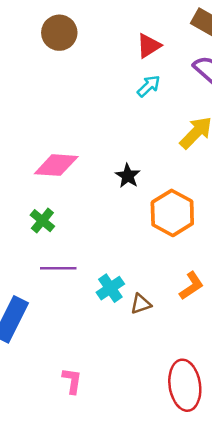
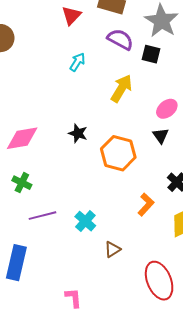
red triangle: (149, 46) -> (71, 15), moved
brown triangle: (141, 304) -> (112, 249), moved

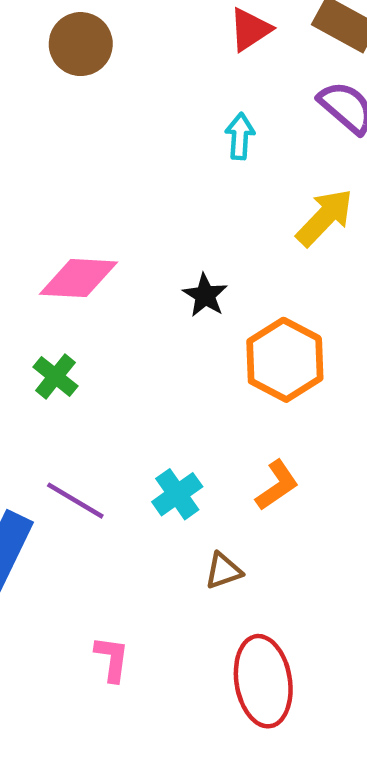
cyan arrow: (77, 62) -> (240, 136), turned -42
orange L-shape: (146, 205) -> (277, 485), moved
purple line: (42, 216) -> (75, 501), moved, turned 32
red ellipse: (159, 281) -> (263, 681), moved

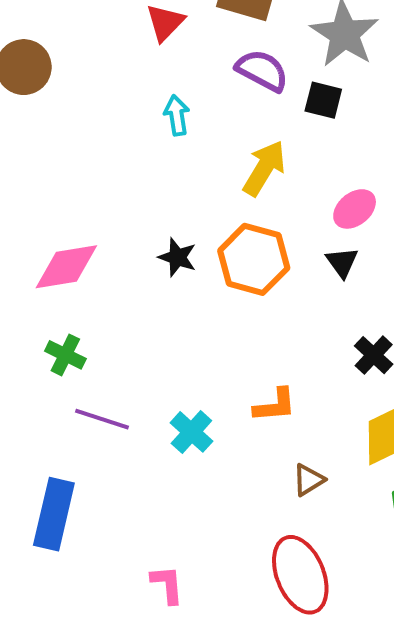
orange hexagon: (285, 360) -> (254, 259), moved
orange L-shape: (277, 485) -> (275, 405), turned 42
purple line: (75, 501) -> (102, 419), moved
brown triangle: (223, 571) -> (308, 480), moved

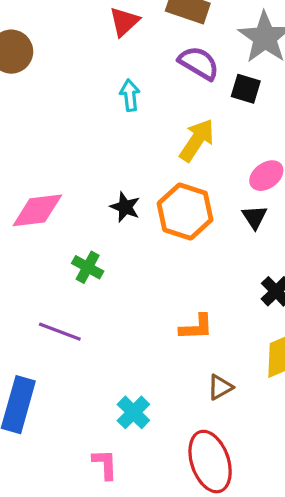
green cross: (65, 355) -> (88, 267), moved
cyan cross: (191, 432) -> (133, 412), moved

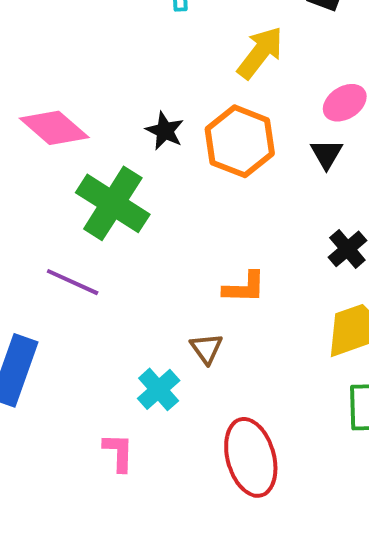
pink diamond: (37, 210) -> (54, 128), turned 44
green cross: (88, 267) -> (113, 203), size x1.8
brown triangle: (220, 387) -> (206, 348), moved, turned -40

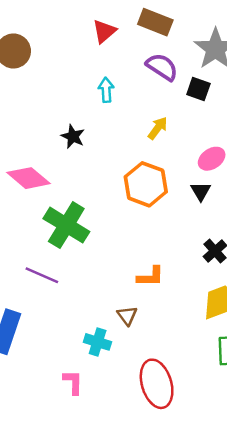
yellow arrow: (260, 53) -> (158, 128), size x0.7
black star: (165, 131) -> (73, 136), moved
cyan cross: (159, 389) -> (98, 342), turned -30

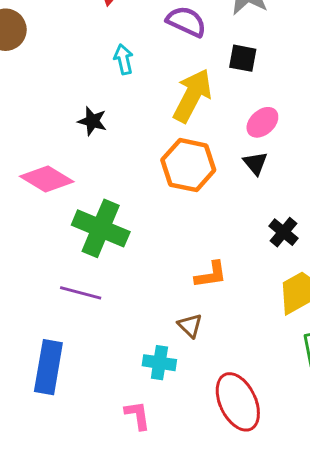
black square: (198, 89) -> (243, 58), moved
yellow arrow: (158, 128) -> (192, 96), size x1.8

